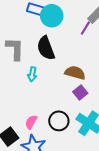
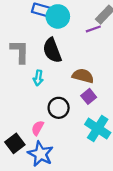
purple line: (85, 28) -> (93, 29), turned 40
black circle: (59, 121) -> (59, 108), moved

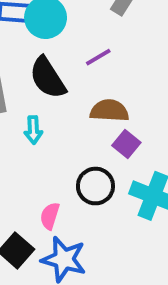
purple line: (93, 29) -> (98, 57), moved
black circle: (59, 108) -> (95, 186), moved

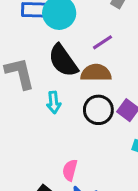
brown semicircle: (109, 111) -> (96, 73), moved
black circle: (95, 186) -> (98, 110), moved

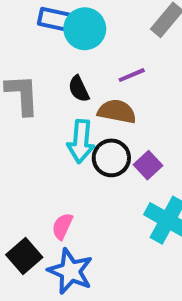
black semicircle: (63, 61) -> (79, 89), size x0.6
cyan arrow: (54, 102) -> (81, 141), moved, size x1.5

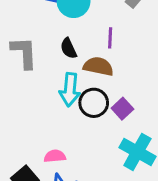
purple line: (132, 75) -> (110, 38), turned -65
pink semicircle: (62, 226) -> (55, 156), turned 60

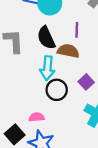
black semicircle: (69, 48) -> (46, 38), size x1.5
black circle: (94, 103) -> (57, 90), moved

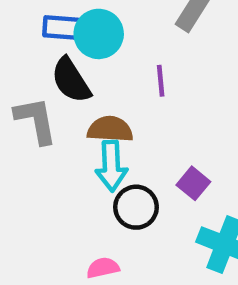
black semicircle: (46, 38) -> (71, 80), moved
brown semicircle: (68, 51) -> (110, 129), moved

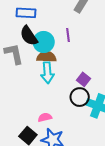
cyan circle: (99, 34) -> (44, 42), moved
black circle: (136, 207) -> (80, 97), moved

